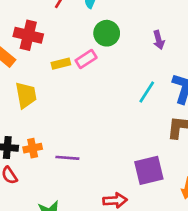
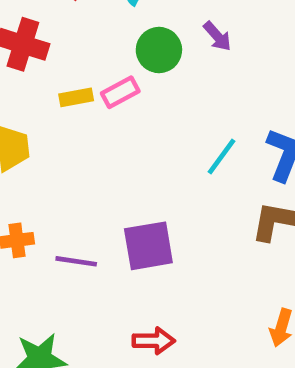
purple arrow: (159, 40) -> (217, 36), moved, turned -30
purple square: (149, 170) -> (148, 246), moved

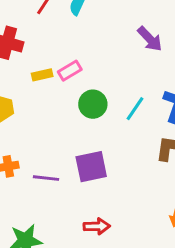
purple arrow: (217, 36) -> (150, 39), moved, size x1.4
green circle: (159, 50) -> (93, 104), moved

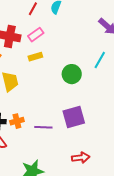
pink rectangle: (70, 71) -> (36, 35), moved
cyan line: (135, 109) -> (100, 60), moved

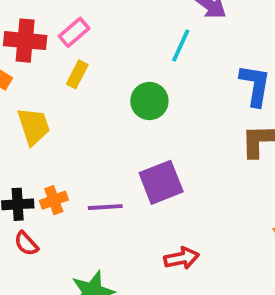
yellow rectangle: (35, 57) -> (77, 74), turned -40
cyan line: (100, 60) -> (181, 45), moved

